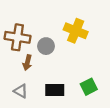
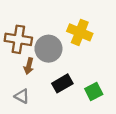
gray circle: (46, 46) -> (48, 49), size x1.5
black rectangle: (55, 90) -> (62, 83), moved, turned -30

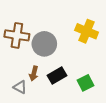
yellow cross: (80, 32) -> (87, 31), moved
brown arrow: (29, 66) -> (34, 73), moved

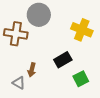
gray circle: (44, 44) -> (39, 15), moved
black rectangle: (57, 76) -> (63, 60), moved

